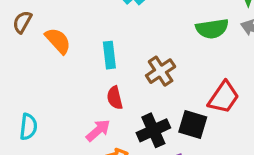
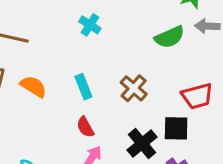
red trapezoid: (224, 97) -> (197, 96), turned 56
red semicircle: (115, 98) -> (85, 127), moved

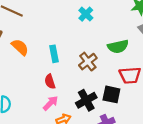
cyan cross: (90, 25) -> (86, 14), moved
green semicircle: (170, 37) -> (118, 46), moved

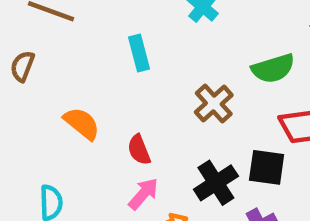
orange semicircle: (20, 47) -> (82, 123), moved
cyan rectangle: (54, 54) -> (139, 53), moved

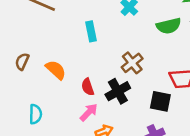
brown semicircle: (22, 66) -> (22, 61), moved
green semicircle: (273, 68) -> (169, 26), moved
black cross: (216, 183) -> (118, 91), moved

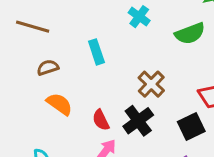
brown semicircle: (22, 61) -> (48, 68), moved, turned 54
black square: (160, 101) -> (191, 127), turned -30

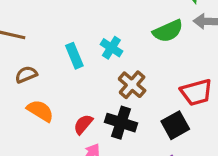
cyan cross: (139, 17) -> (111, 48), moved
red semicircle: (101, 120) -> (83, 124), turned 70
black cross: (138, 121) -> (121, 123), turned -32

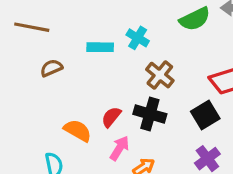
cyan rectangle: (74, 56) -> (100, 47), turned -65
orange semicircle: (40, 111) -> (78, 130), moved

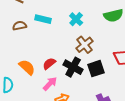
cyan rectangle: (100, 47) -> (43, 19), moved
black square: (205, 115) -> (96, 69), moved

